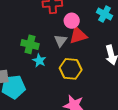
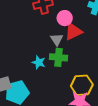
green cross: (30, 44) -> (59, 57), moved
yellow hexagon: (71, 69) -> (82, 85), moved

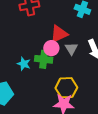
pink circle: (65, 18) -> (51, 48), moved
gray triangle: (57, 39) -> (71, 49), moved

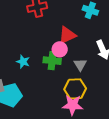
gray triangle: (71, 49) -> (80, 65), moved
cyan star: (24, 64) -> (23, 62), moved

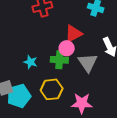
gray triangle: (80, 65) -> (88, 63), size x1.5
yellow hexagon: (75, 89) -> (52, 89), moved

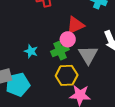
green cross: (59, 60) -> (60, 51), turned -30
yellow hexagon: (52, 89) -> (67, 75), moved

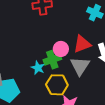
red triangle: (75, 25) -> (82, 44), moved
cyan star: (31, 51) -> (38, 68), moved

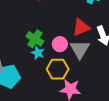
pink circle: (61, 49) -> (60, 44), moved
green cross: (52, 60) -> (35, 39), moved, turned -36

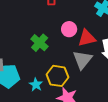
pink circle: (60, 44) -> (69, 29), moved
cyan star: (38, 53) -> (36, 85), moved

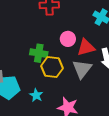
green cross: (40, 43) -> (39, 53), turned -30
yellow hexagon: (58, 76) -> (52, 67), moved

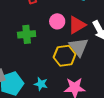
green cross: (39, 53) -> (27, 34), moved
yellow hexagon: (52, 67) -> (65, 56), moved

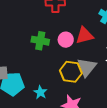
pink circle: (57, 21) -> (66, 40), moved
red triangle: (77, 25) -> (85, 35), moved

